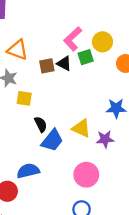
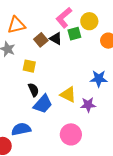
orange triangle: (18, 50) -> (16, 25), turned -36
brown square: (47, 66) -> (41, 40), turned -32
yellow square: (24, 98) -> (29, 66), moved

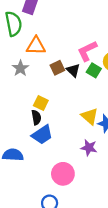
green square: (74, 34) -> (94, 70), turned 32
yellow square: (29, 66) -> (41, 103), moved
yellow triangle: (68, 95) -> (90, 116), moved

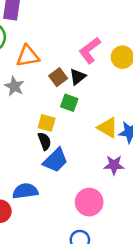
black triangle: (73, 70) -> (78, 77), turned 48
green square: (94, 70) -> (69, 103), moved

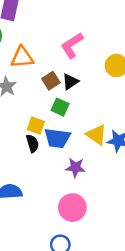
pink L-shape: (90, 50) -> (72, 45), moved
blue trapezoid: (55, 160) -> (57, 138), moved, turned 48
purple star: (114, 165) -> (75, 167), moved

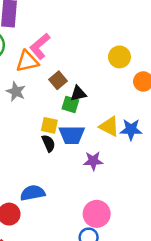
pink L-shape: (72, 45) -> (40, 46), moved
black triangle: (70, 82) -> (78, 94), moved, turned 30
pink circle: (72, 208) -> (97, 214), moved

